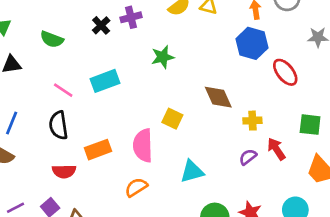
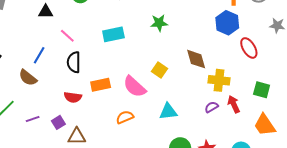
pink line: (63, 90) -> (67, 36), moved
yellow cross: (252, 121) -> (219, 80), size x1.5
pink semicircle: (143, 145) -> (135, 87), turned -55

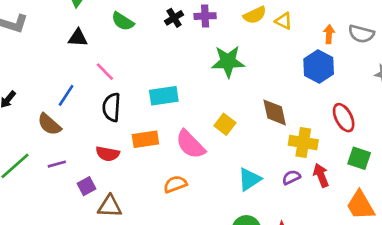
green star: (159, 23) -> (228, 62), size x1.4
cyan rectangle: (113, 34) -> (164, 96), moved
red ellipse: (249, 48) -> (344, 118), moved
cyan triangle: (168, 112) -> (249, 179), moved, turned -30
purple line: (33, 119) -> (57, 164), moved

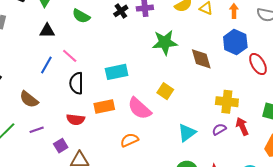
orange arrow: (329, 34) -> (234, 11), moved
blue line: (66, 95) -> (46, 65), moved
brown diamond: (275, 112) -> (201, 59), moved
red ellipse: (344, 118) -> (258, 64), moved

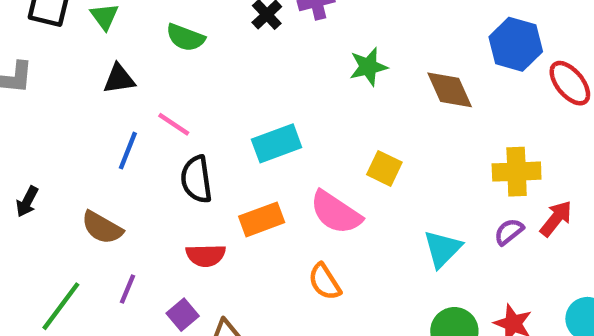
green star: (165, 42) -> (368, 67), size x0.7
red arrow: (242, 126) -> (556, 218), turned 72
purple line: (37, 130) -> (127, 289), turned -40
orange semicircle: (129, 140) -> (325, 282), turned -90

